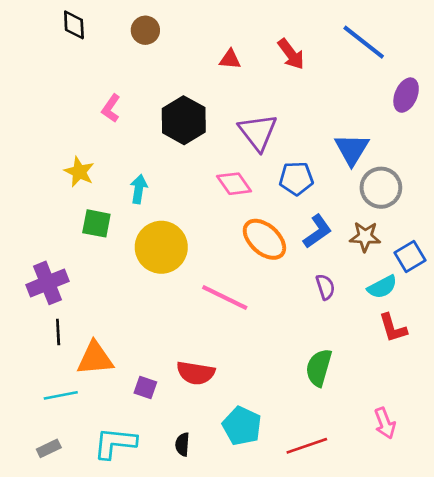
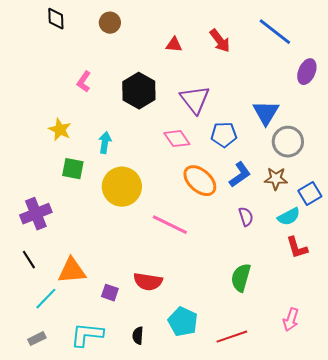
black line: (58, 332) -> (29, 260), moved, turned -30
cyan line: (61, 395) -> (46, 299), turned -35
pink arrow: (385, 423) -> (291, 320), turned 40

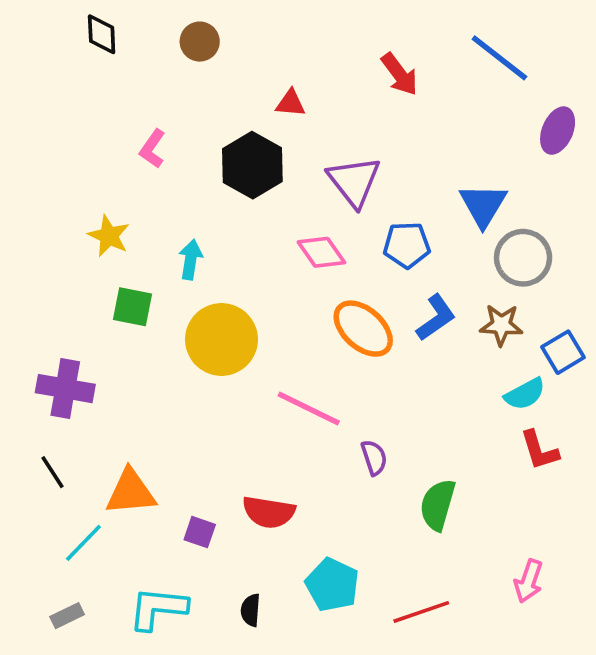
red triangle: (174, 45) -> (291, 103), moved
purple cross: (36, 214) -> (65, 389), turned 32
purple semicircle: (246, 217) -> (374, 458), moved

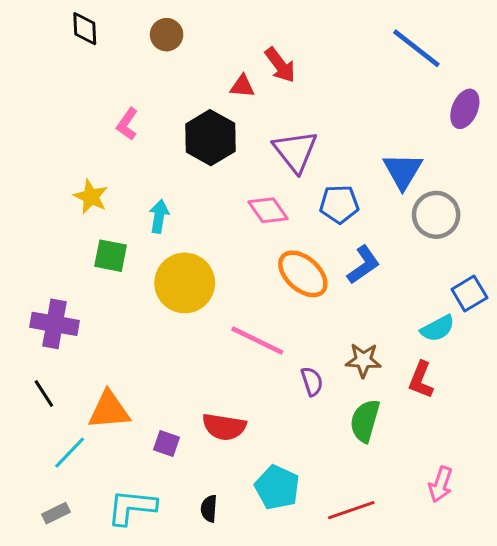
red arrow: (400, 74) -> (280, 65), moved
brown star: (501, 325) -> (363, 360), moved
red L-shape: (539, 450) -> (421, 380), moved, turned 39

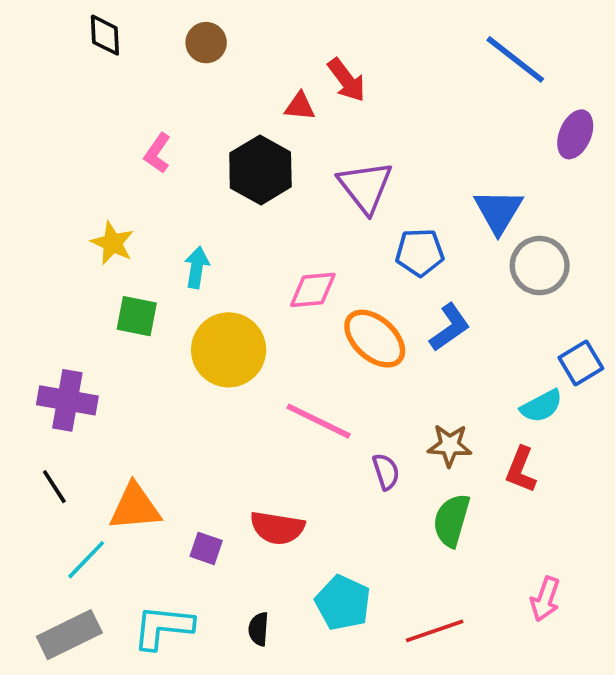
pink diamond: (268, 210) -> (313, 290), moved, turned -60
gray rectangle: (56, 513) -> (69, 635), size x1.8

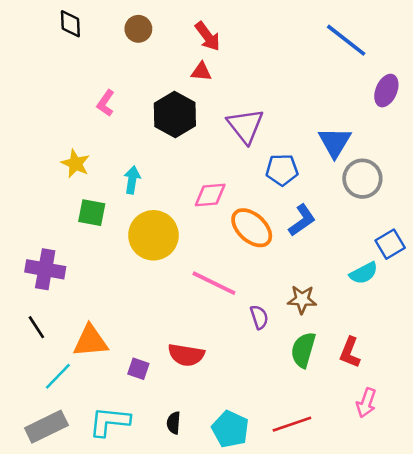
red arrow: (347, 80) -> (208, 36), moved
red L-shape: (521, 470) -> (350, 352), moved
cyan pentagon: (343, 603) -> (230, 429), moved

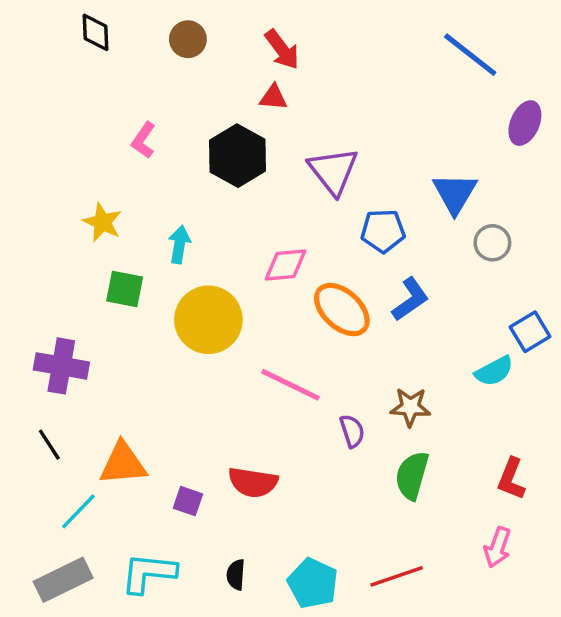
gray circle: (362, 179) -> (492, 243), size x0.7
red L-shape: (350, 352) -> (511, 479), moved

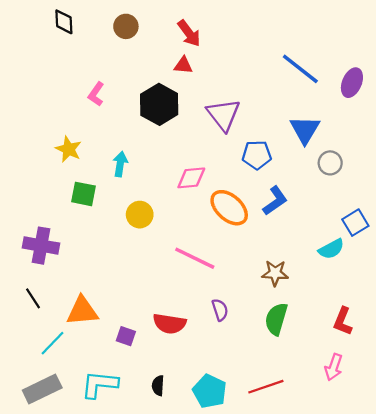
blue line: (470, 55) -> (300, 69), moved
yellow circle: (208, 320) -> (140, 215), size x0.6
purple semicircle: (352, 431) -> (220, 310), moved

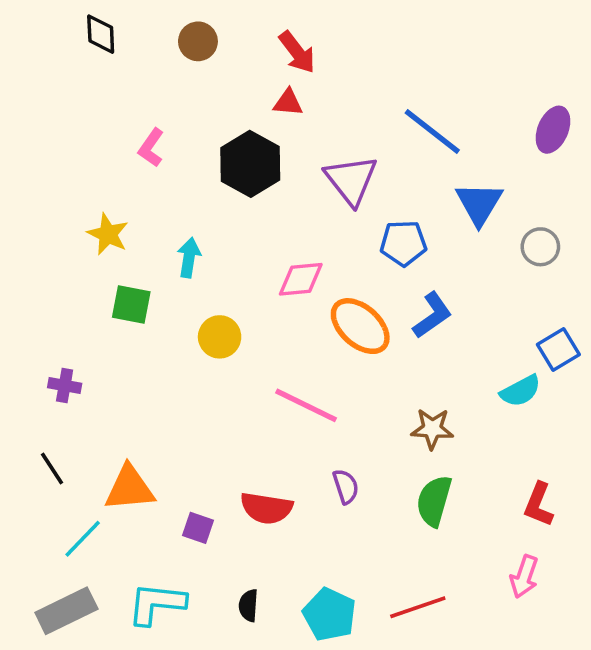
blue line: (300, 69) -> (432, 131), moved
gray circle: (330, 163) -> (540, 247), moved
purple cross: (41, 246) -> (65, 386), size x0.6

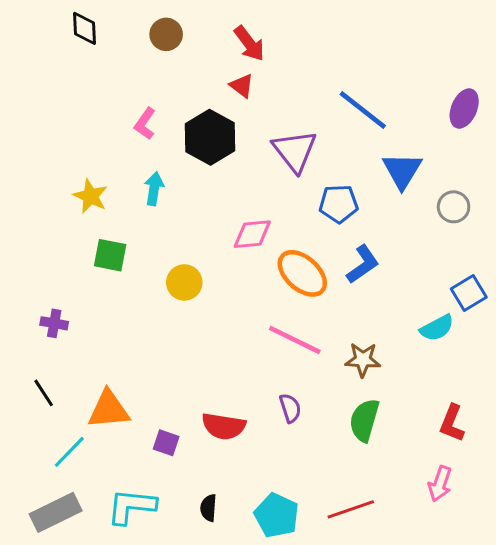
red triangle: (288, 103) -> (242, 86), turned 32
pink L-shape: (151, 148) -> (145, 124), moved
cyan arrow: (189, 258) -> (154, 189), moved
pink line: (306, 405) -> (295, 340), moved

